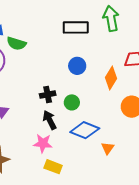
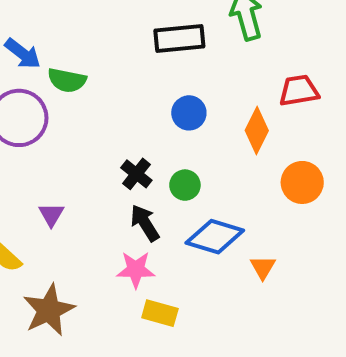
black cross: (48, 95) -> (136, 174), turned -35

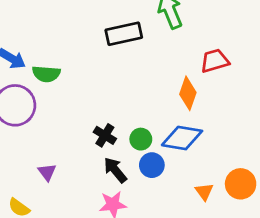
blue circle: (189, 113) -> (152, 165), moved
orange circle: (302, 182) -> (241, 184), moved
blue diamond: (215, 237) -> (182, 138), moved

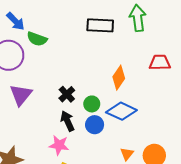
orange diamond: (188, 93) -> (119, 78), moved
purple triangle: (47, 172) -> (21, 95), moved, size x1.6

